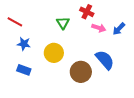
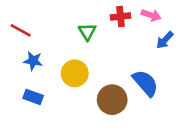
red cross: (87, 12) -> (120, 16), turned -32
pink arrow: (99, 28) -> (151, 15), moved

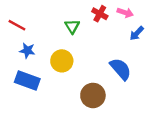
red cross: (120, 16) -> (100, 14), turned 35
blue rectangle: (33, 97) -> (27, 81), size x1.5
brown circle: (112, 100) -> (93, 95), moved

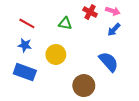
red line: (17, 25) -> (27, 23), moved
green triangle: (72, 26) -> (65, 23), turned -48
blue arrow: (137, 33) -> (114, 30), moved

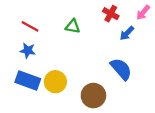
pink arrow: (113, 11) -> (143, 12), moved, turned 112
red cross: (90, 12) -> (111, 14), moved
yellow circle: (56, 54) -> (55, 82), moved

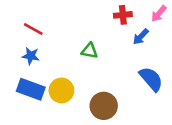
red cross: (111, 14) -> (123, 15), turned -35
green triangle: (73, 26) -> (90, 51), moved
blue semicircle: (121, 69) -> (151, 79), moved

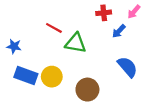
red line: (33, 29) -> (54, 28), moved
green triangle: (90, 51) -> (76, 43), size x1.5
blue star: (31, 56) -> (14, 46), moved

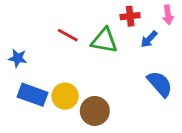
pink arrow: (134, 12) -> (168, 15), turned -48
green triangle: (76, 43) -> (104, 41), moved
brown circle: (87, 90) -> (95, 111), moved

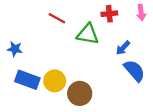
red line: (68, 35) -> (57, 18), moved
blue arrow: (149, 39) -> (123, 48), moved

